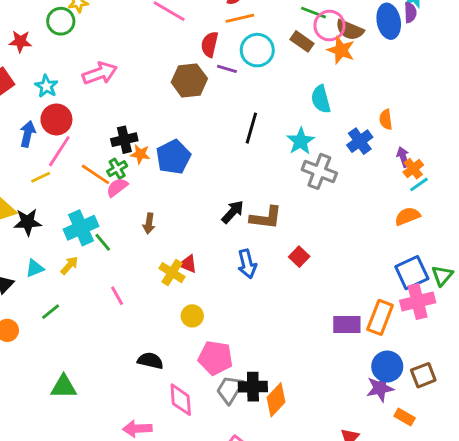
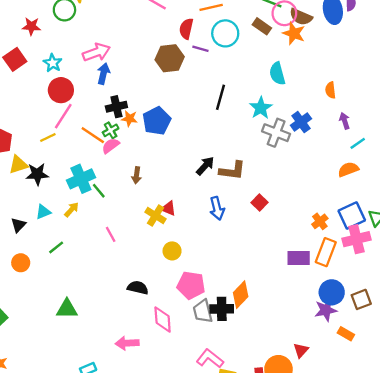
blue arrow: (28, 134) -> (103, 74), moved
blue cross: (360, 141) -> (301, 122), moved
orange cross: (413, 169) -> (320, 221), moved
gray trapezoid: (230, 390) -> (203, 311), turned -45
orange diamond: (276, 400) -> (241, 295), moved

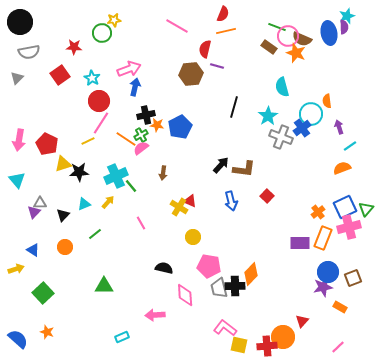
cyan circle: (225, 33) -> (311, 114), moved

